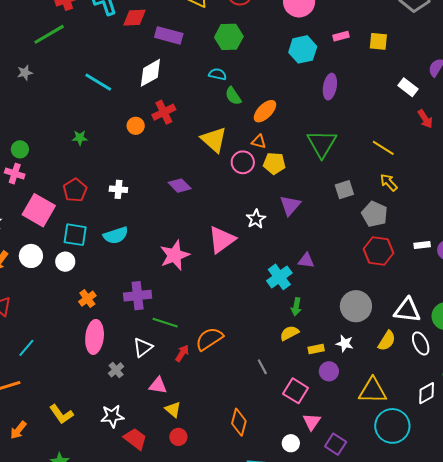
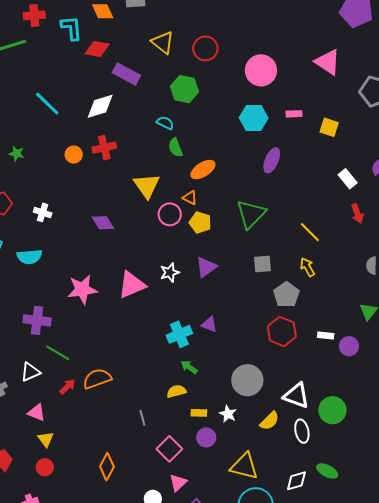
green arrow: (296, 307) -> (189, 367), turned 102

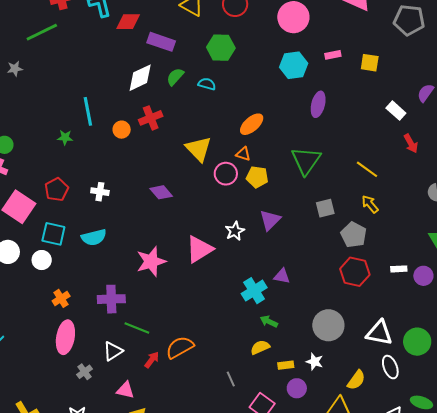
cyan line: (47, 104) -> (88, 111), moved, turned 44
green semicircle: (175, 148) -> (175, 77), moved, turned 72
yellow semicircle: (270, 421) -> (356, 380), moved

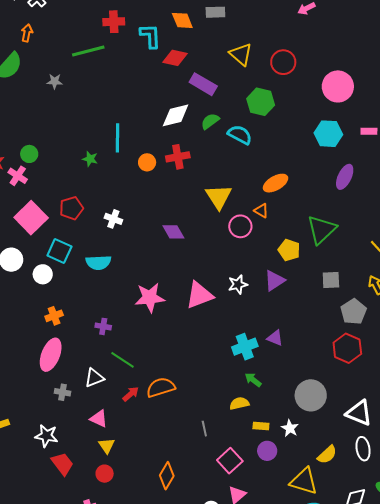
cyan semicircle: (207, 84) -> (240, 135), size x1.4
yellow pentagon: (257, 177) -> (289, 250), moved
purple cross: (111, 299) -> (103, 326), size x0.6
gray cross: (85, 372) -> (62, 392), turned 35

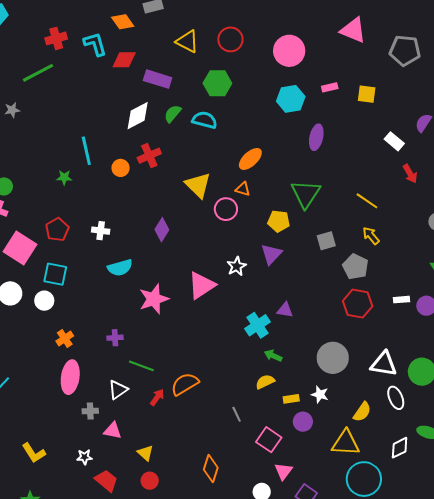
purple diamond: (173, 232) -> (162, 230), turned 75
cyan semicircle: (98, 263) -> (120, 268), moved
pink triangle: (99, 419) -> (113, 431), moved
white star: (46, 436) -> (85, 457), size x0.7

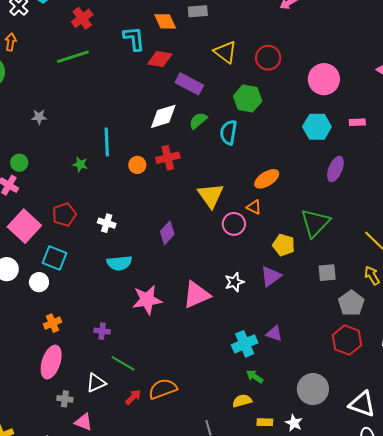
red cross: (56, 38) -> (82, 18), moved, turned -30
gray star: (12, 110) -> (39, 117), moved
cyan semicircle: (205, 120) -> (228, 132), turned -105

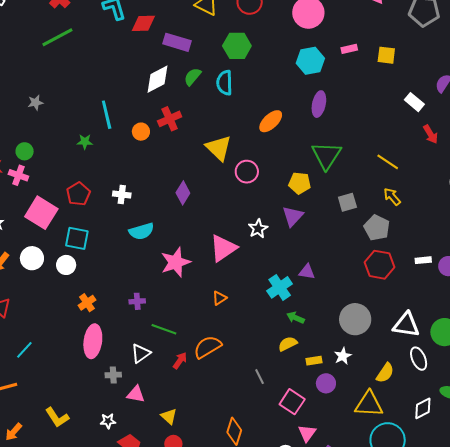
purple ellipse: (335, 169) -> (319, 104), moved
orange triangle: (254, 207) -> (219, 298), moved, turned -49
white star: (294, 423) -> (343, 356), turned 30

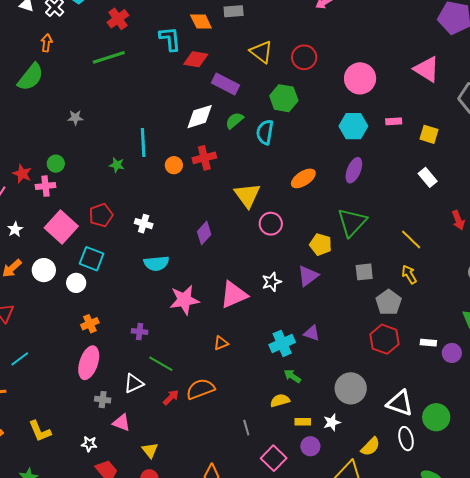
white rectangle: (414, 102) -> (428, 177), moved
pink cross: (18, 175) -> (46, 186), turned -36

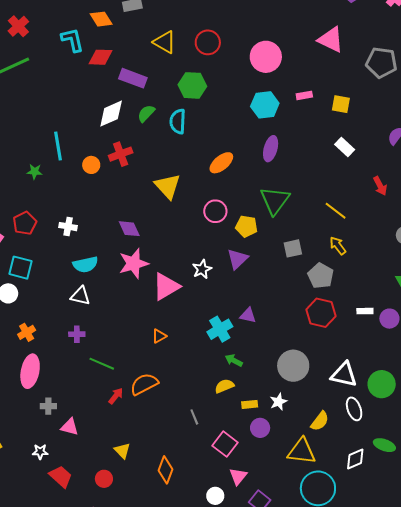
pink circle: (271, 224) -> (215, 211), moved
purple diamond: (204, 233) -> (129, 229), turned -60
pink star: (184, 300) -> (134, 263), moved
white triangle: (134, 383) -> (80, 296), moved, turned 45
yellow triangle: (150, 450) -> (122, 451), moved

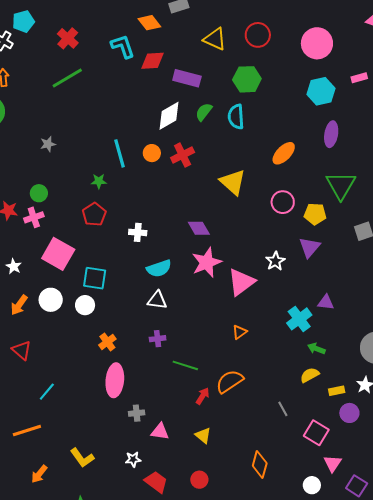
orange circle: (91, 165) -> (152, 153), moved
red pentagon: (25, 223) -> (94, 214), moved
yellow triangle: (122, 451) -> (203, 435), moved

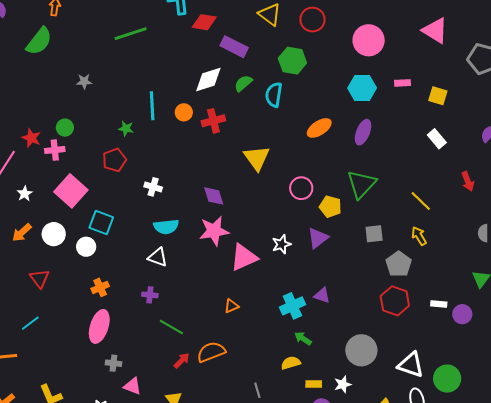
green line: (67, 78) -> (131, 34), moved
orange ellipse: (284, 153) -> (319, 128), moved
red triangle: (22, 350) -> (40, 278), moved

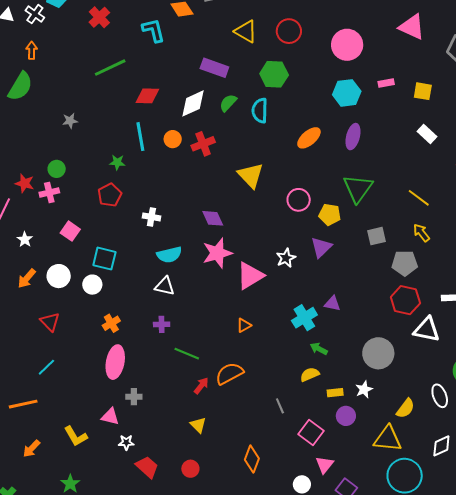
red diamond: (204, 22) -> (147, 96), moved
pink square: (71, 191) -> (70, 231), size x0.6
gray pentagon: (399, 264) -> (405, 263), turned -30
white triangle: (411, 365) -> (427, 330), moved
pink triangle: (132, 386) -> (110, 417), moved

